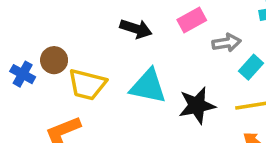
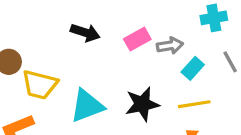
pink rectangle: (192, 20) -> (137, 39), moved
cyan triangle: (148, 86) -> (87, 106), moved, turned -33

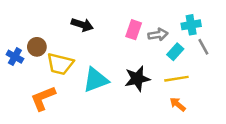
cyan cross: (214, 18) -> (191, 25), moved
black arrow: (85, 33) -> (82, 25), moved
pink rectangle: (137, 39) -> (134, 30), turned -42

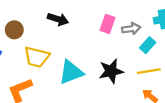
brown circle: (37, 47) -> (14, 30), moved

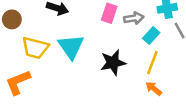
yellow line: (149, 71) -> (152, 63), turned -60
cyan triangle: (71, 72) -> (71, 47), moved, turned -44

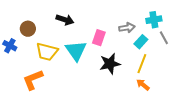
pink rectangle: (109, 13) -> (99, 38), moved

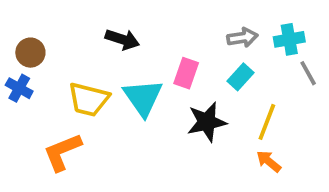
gray arrow: (127, 28) -> (242, 38), moved
brown circle: (28, 29) -> (30, 53), moved
cyan rectangle: (141, 42) -> (241, 77), moved

